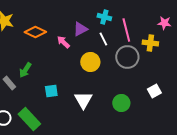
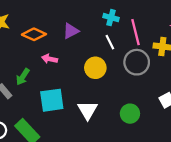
purple triangle: (80, 29) -> (71, 31), moved
pink arrow: (63, 42) -> (50, 59), moved, turned -32
cyan square: (51, 91) -> (52, 100), size x1.6

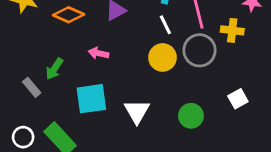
pink arrow: (50, 59) -> (98, 53), moved
yellow circle: (95, 68) -> (163, 57), moved

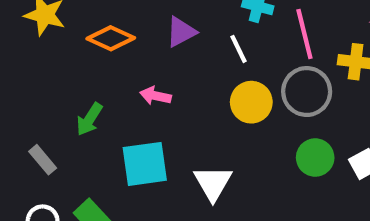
white line: (165, 25) -> (238, 49), moved
gray rectangle: (32, 87) -> (43, 160), moved
green circle: (191, 116) -> (315, 158), moved

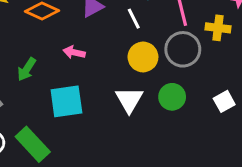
green circle: (315, 158) -> (172, 97), moved
white triangle: (213, 183) -> (129, 100), moved

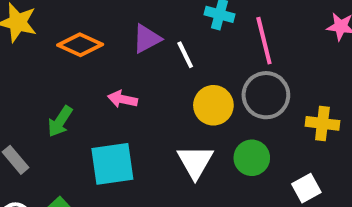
white line: (134, 19) -> (185, 55), moved
yellow cross: (218, 28) -> (322, 123), moved
white square: (224, 101) -> (306, 188), moved

